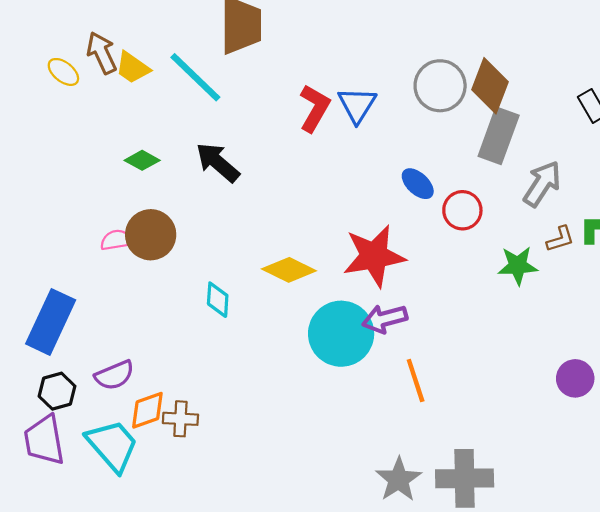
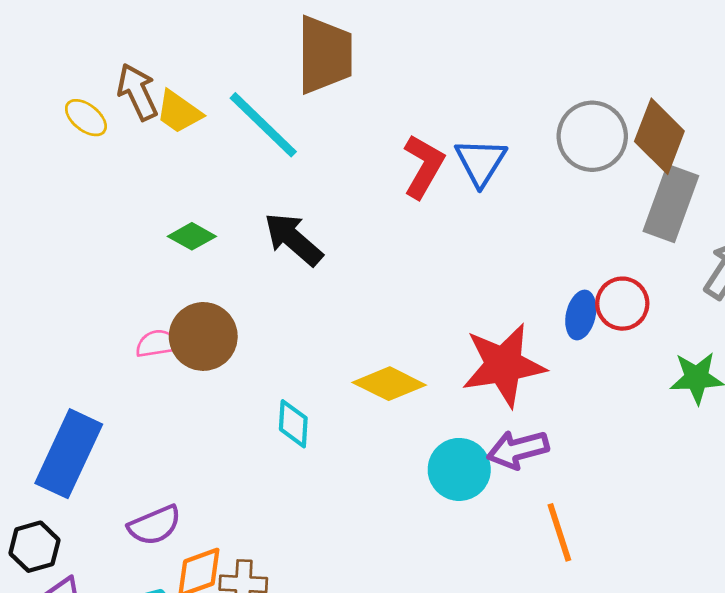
blue ellipse: (418, 184) -> (581, 315), moved, turned 60
cyan circle: (341, 334) -> (459, 469), size x0.7
black hexagon: (57, 391) -> (34, 547), moved

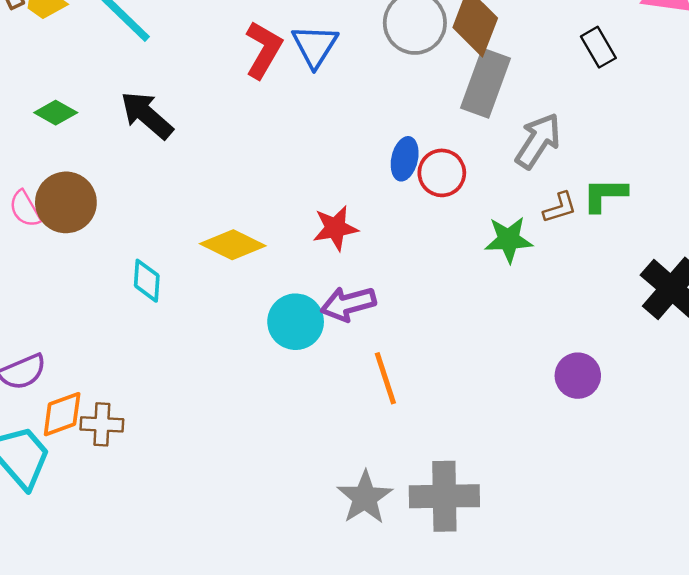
blue ellipse: (581, 315) -> (405, 159), moved
pink semicircle: (157, 344) -> (25, 209), turned -111
red star: (504, 365) -> (335, 228), size x0.6

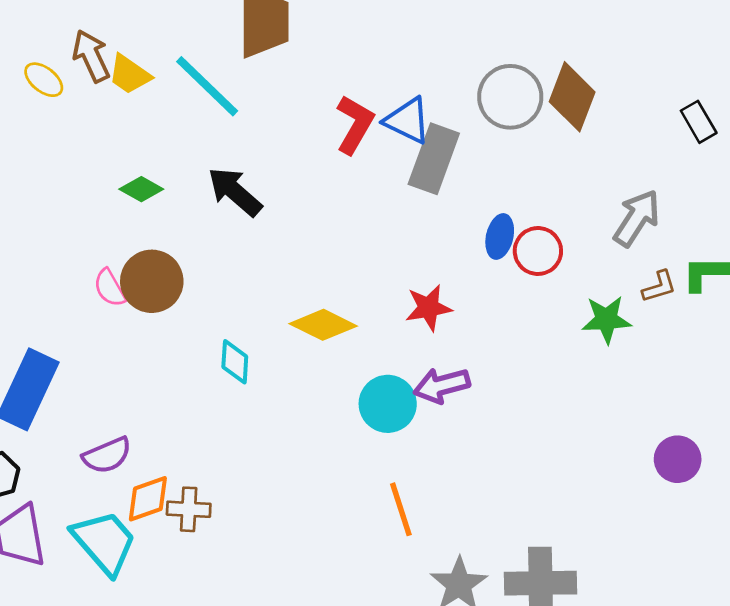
blue triangle: (315, 46) -> (407, 121), turned -36
gray rectangle: (485, 83) -> (434, 159), moved
orange line: (385, 378) -> (401, 509), moved

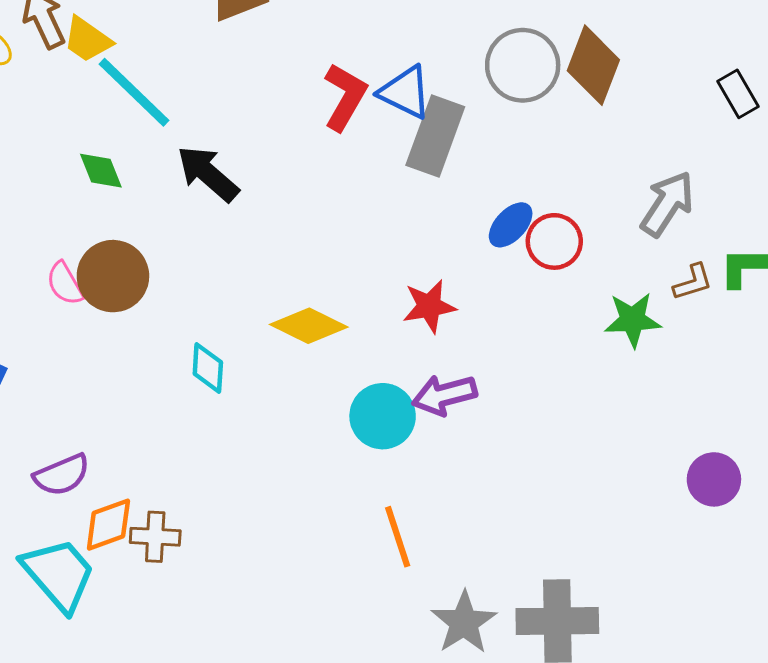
cyan line: (207, 86) -> (134, 92), moved
green diamond: (141, 189) -> (101, 171), turned 39
blue ellipse: (500, 237) -> (511, 225), turned 30

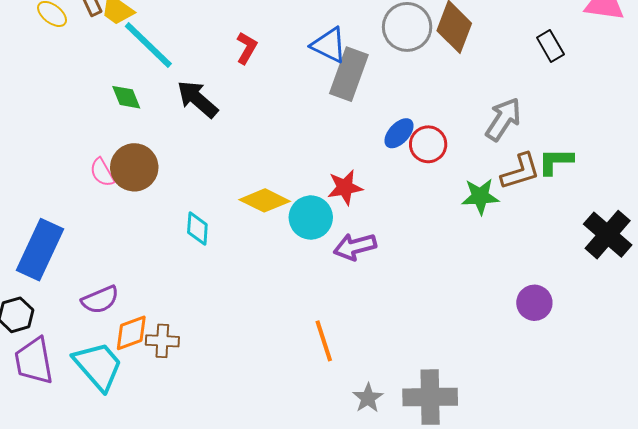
red L-shape: (345, 97) -> (247, 48), moved, size x0.7
brown L-shape: (693, 282) -> (520, 171), size x1.5
cyan circle: (383, 416) -> (311, 218), moved
gray star: (464, 623) -> (368, 398), size x0.7

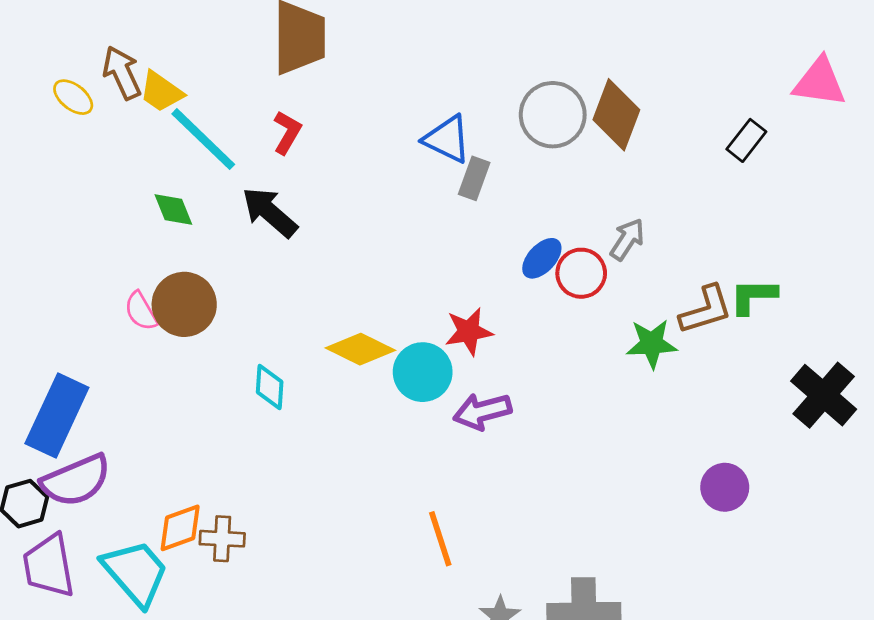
black rectangle: (550, 46) -> (746, 140), turned 68
red L-shape: (247, 48) -> (287, 132), moved
gray rectangle: (349, 74) -> (474, 178), size x0.6
gray arrow: (503, 119) -> (627, 239), moved, size x0.7
purple semicircle: (100, 300) -> (76, 480), moved, size x1.4

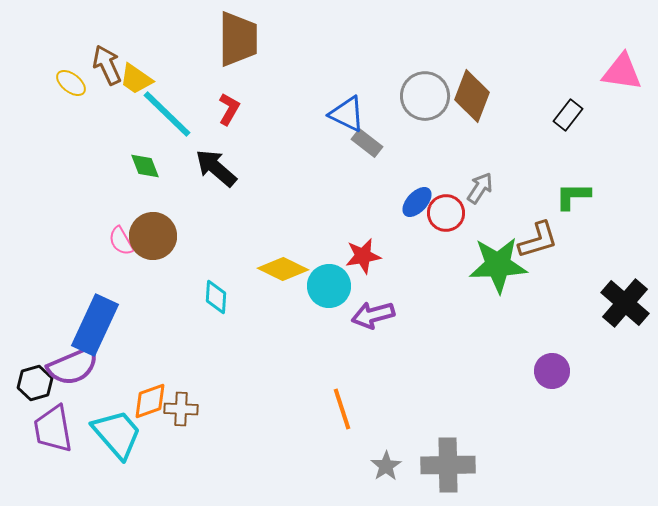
gray rectangle: (474, 178) -> (367, 143), turned -72
green L-shape: (753, 296) -> (573, 196), moved
green star: (652, 344) -> (498, 265), size x1.5
blue rectangle: (57, 415) -> (95, 325), moved

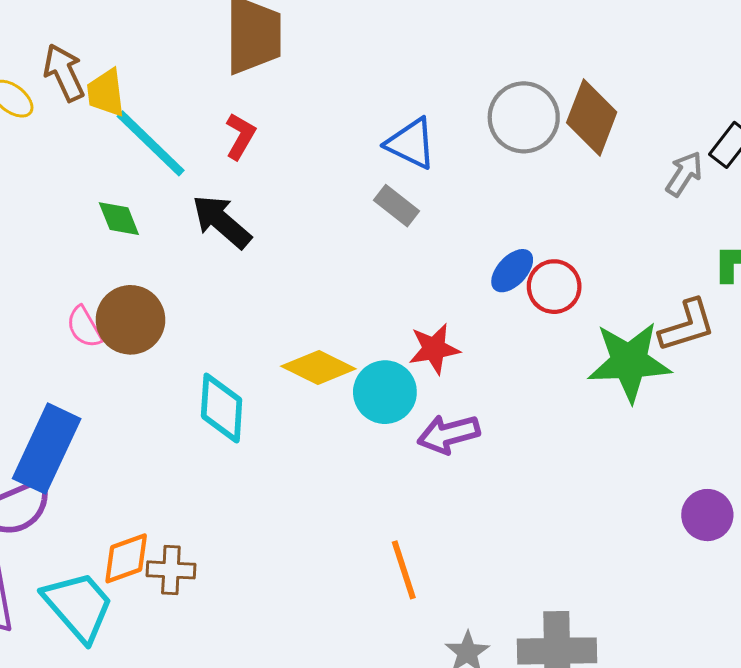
yellow trapezoid: (136, 79) -> (106, 93), turned 48
gray rectangle: (367, 143) -> (396, 206), moved
gray arrow: (480, 188) -> (684, 174), moved
cyan diamond: (216, 297) -> (222, 408), size x1.4

